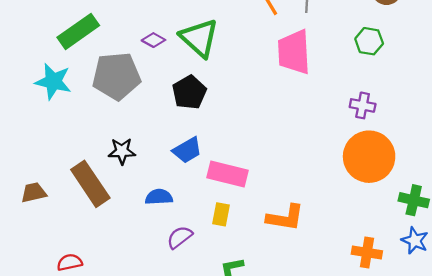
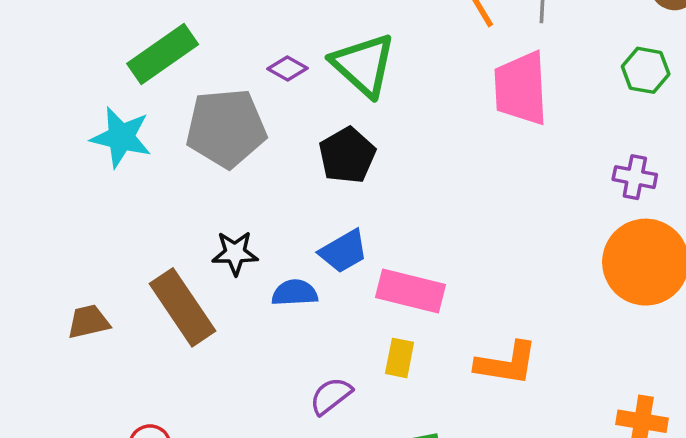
blue semicircle: (159, 197) -> (295, 293), moved

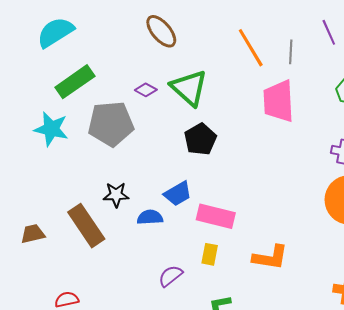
black pentagon: (347, 155) -> (200, 139), moved

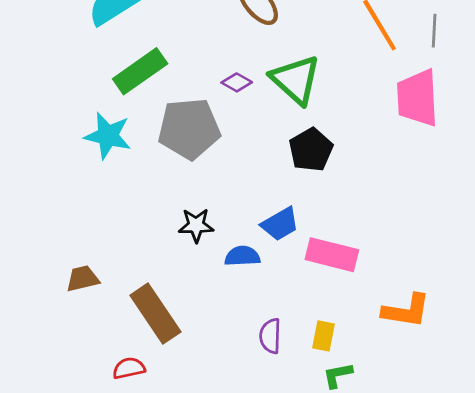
brown rectangle: (86, 226) -> (155, 314), moved
yellow rectangle: (210, 254) -> (324, 336), moved
purple semicircle: (171, 276) -> (270, 336), turned -50

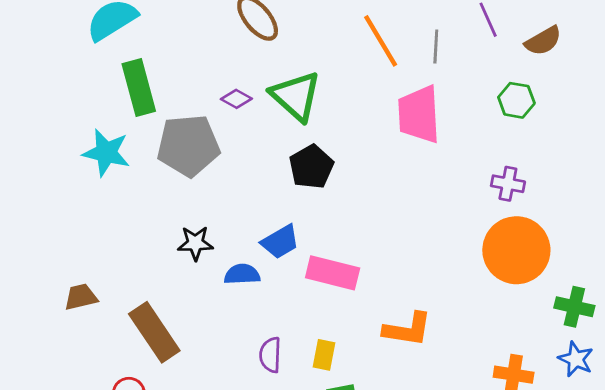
green rectangle: (140, 71) -> (139, 88), turned -70

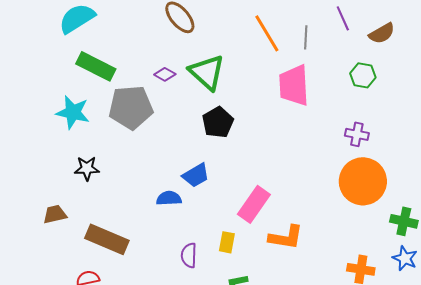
green rectangle: (139, 88) -> (96, 66), turned -48
black star: (195, 243) -> (87, 168), moved
pink rectangle: (333, 273) -> (254, 204), moved, turned -69
brown rectangle: (154, 332) -> (107, 239), turned -33
yellow rectangle: (324, 355) -> (227, 242), moved

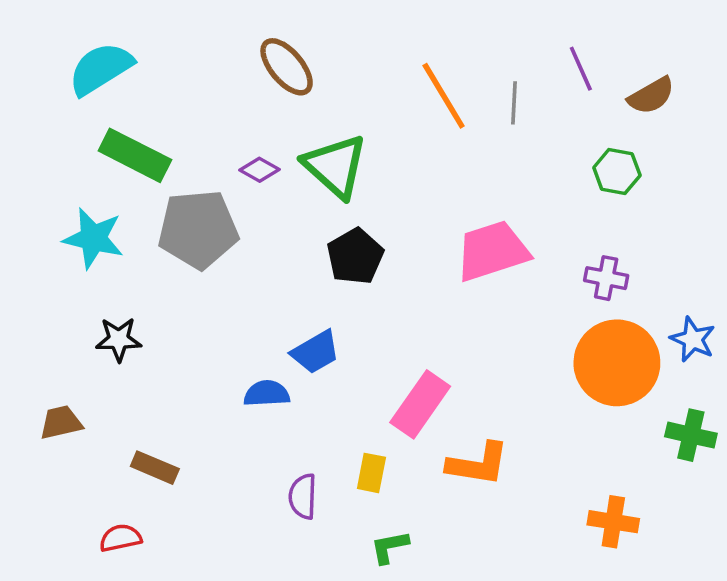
pink trapezoid: (294, 85) -> (492, 251), moved, turned 75
brown rectangle: (107, 239) -> (155, 468), size x0.6
blue star: (405, 258) -> (693, 339), moved

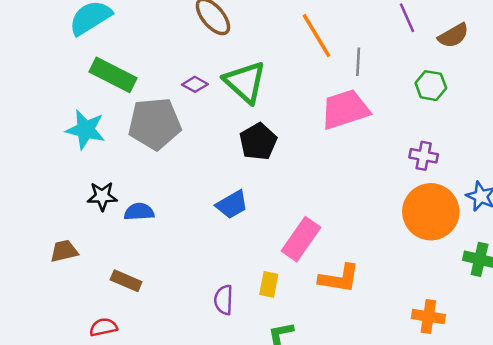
gray line: (514, 103) -> (358, 62), moved
pink trapezoid: (492, 251) -> (345, 109), moved
blue semicircle: (267, 394) -> (139, 212), moved

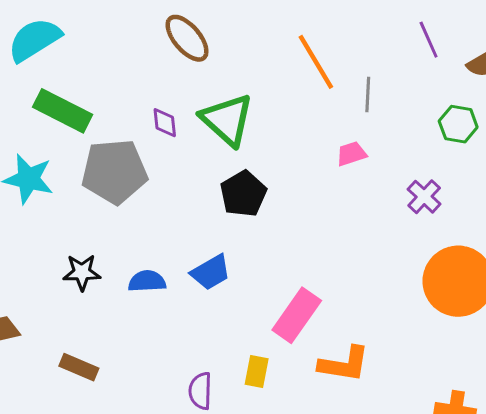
purple diamond: (195, 84) -> (165, 123), turned 55
pink trapezoid: (345, 109) -> (351, 154), size x0.5
purple cross: (424, 156) -> (424, 197), moved, turned 32
black star: (102, 196) -> (82, 272), moved
blue semicircle: (139, 212) -> (147, 281), moved

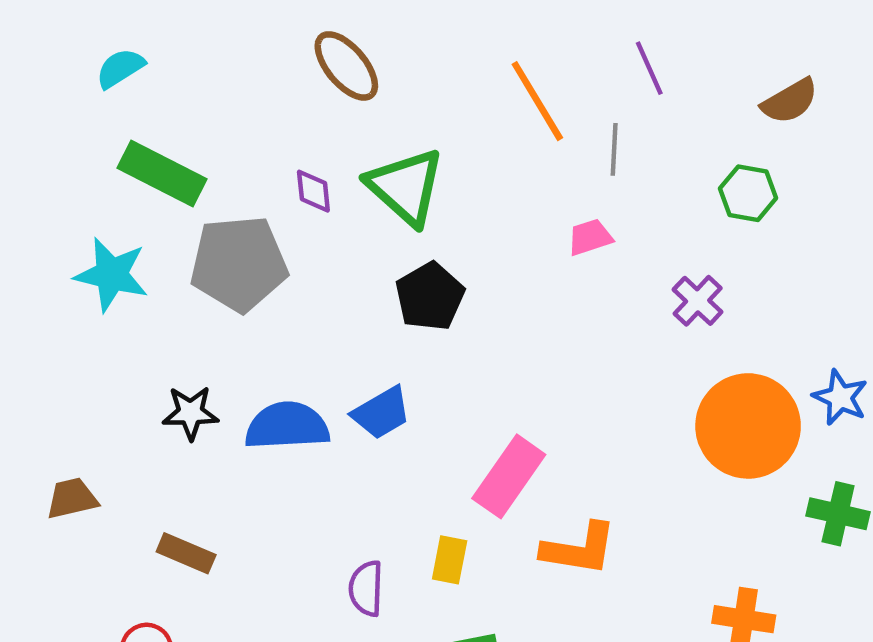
cyan semicircle: (34, 40) -> (120, 68), size x0.6
purple line: (429, 40) -> (649, 68), moved
blue semicircle: (147, 281) -> (287, 426), size x1.5

